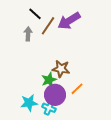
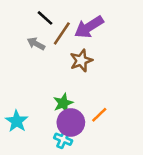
gray arrow: (28, 34) -> (36, 44), turned -64
brown star: (61, 69) -> (81, 61), moved, turned -30
cyan star: (29, 103) -> (17, 121), moved, turned -30

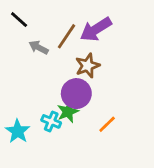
black line: (45, 18) -> (19, 20), moved
purple circle: (71, 122) -> (76, 94), moved
cyan cross: (63, 139) -> (51, 121), moved

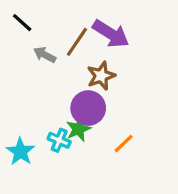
purple arrow: (96, 29) -> (111, 34), turned -116

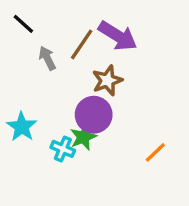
gray arrow: (45, 55) -> (47, 58), turned 35
orange line: (124, 144) -> (155, 152), moved
cyan star: (20, 152) -> (22, 127), moved

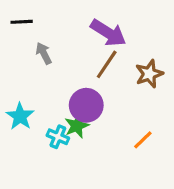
black line: (23, 24) -> (22, 22), turned -45
brown line: (82, 44) -> (107, 64), moved
brown star: (107, 80) -> (149, 74), moved

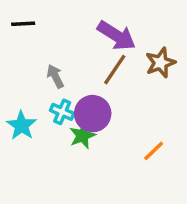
gray arrow: (44, 53) -> (55, 76), moved
brown star: (149, 74) -> (160, 63), moved
cyan cross: (58, 137) -> (62, 112), moved

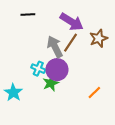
black line: (23, 24) -> (28, 14), moved
gray arrow: (55, 76) -> (55, 47), moved, size x1.5
cyan star: (21, 125) -> (13, 92), moved

